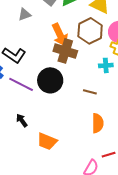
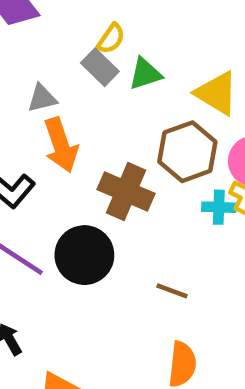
orange arrow: (60, 35) -> (61, 145), moved
cyan cross: (106, 65) -> (219, 207), moved

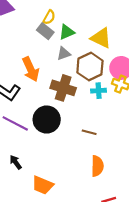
gray triangle: (42, 98) -> (64, 53), moved
cyan cross: (219, 207) -> (99, 91), moved

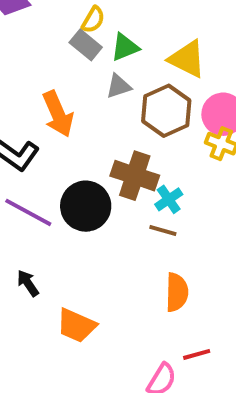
brown cross: (63, 88) -> (135, 176), moved
cyan cross: (99, 91) -> (169, 199), moved, turned -32

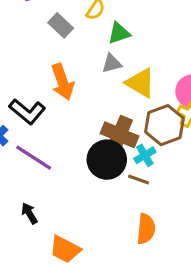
gray rectangle: (86, 45) -> (61, 25), moved
yellow triangle: (187, 59) -> (140, 83), moved
brown hexagon: (166, 111) -> (164, 125), moved
black circle: (86, 206) -> (107, 160), moved

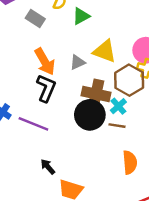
gray triangle: (112, 63) -> (77, 62), moved
black L-shape: (27, 111) -> (46, 88), moved, turned -96
black arrow: (29, 213) -> (48, 167), moved

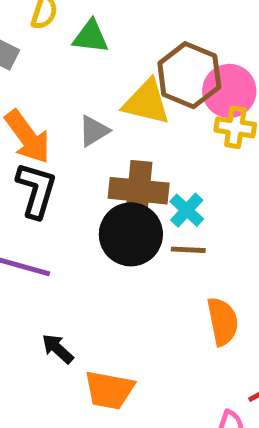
green triangle: (81, 16) -> (91, 37), turned 42
brown hexagon: (129, 80) -> (189, 75), moved

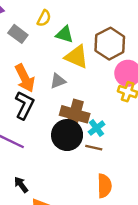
brown hexagon: (189, 75) -> (110, 44), moved
yellow triangle: (146, 102) -> (77, 57), moved

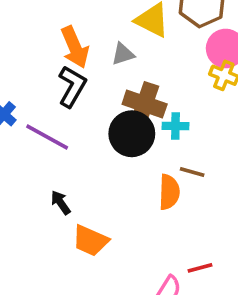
cyan cross: (97, 128) -> (175, 126), turned 35
brown line: (94, 148) -> (192, 172), moved
orange semicircle: (104, 186) -> (169, 192), moved

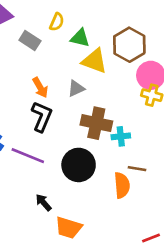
orange arrow: (75, 47) -> (40, 88), size x0.7
black circle: (132, 134) -> (79, 165), moved

